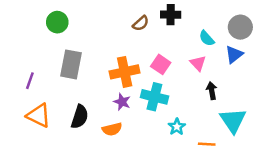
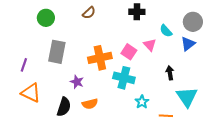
brown semicircle: (141, 23) -> (89, 13), moved
pink triangle: (198, 63) -> (150, 45), moved
purple star: (122, 102) -> (77, 82), moved
black semicircle: (80, 117) -> (64, 107), moved

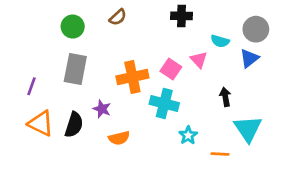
green circle: (46, 18) -> (73, 27), moved
cyan semicircle: (166, 31) -> (220, 41), turned -32
black semicircle: (64, 107) -> (74, 125), moved

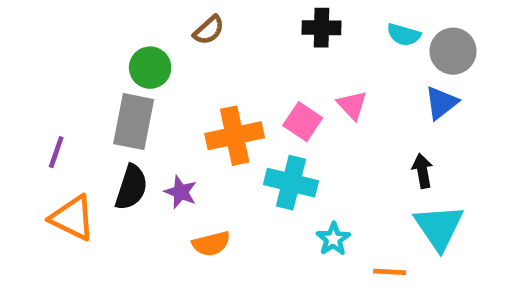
green circle: (73, 27) -> (150, 68), moved
cyan semicircle: (220, 41) -> (404, 35), moved
black arrow: (225, 97) -> (422, 171), moved
black semicircle: (74, 125) -> (131, 187), moved

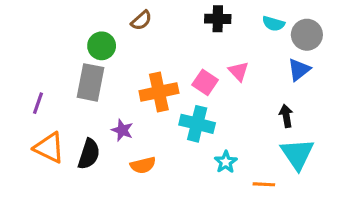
black semicircle: (131, 187) -> (89, 154), moved

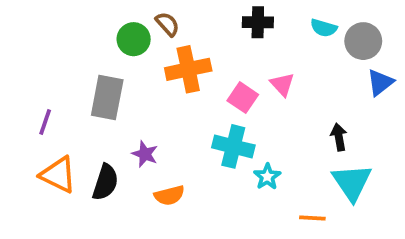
brown semicircle: (141, 20) -> (167, 24), turned -90
green circle: (102, 46) -> (134, 39), moved
blue triangle: (299, 70) -> (380, 82), moved
orange cross: (159, 92) -> (188, 69), moved
cyan star: (226, 162) -> (267, 177), moved

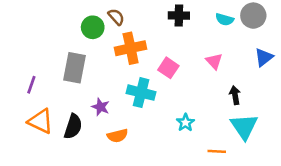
gray circle: (363, 41) -> (253, 16), moved
pink triangle: (282, 84) -> (214, 61), moved
cyan cross: (233, 146) -> (141, 93), moved

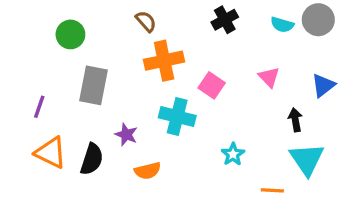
black cross: (179, 16) -> (225, 20), turned -30
green circle: (93, 27) -> (70, 34), moved
blue triangle: (264, 57) -> (323, 85), moved

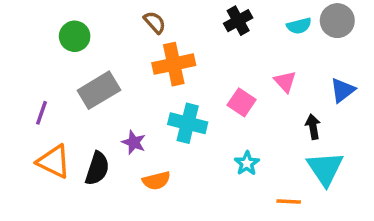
cyan semicircle: (282, 25) -> (299, 26), turned -30
gray rectangle: (93, 85) -> (99, 90), turned 48
pink square: (212, 85) -> (242, 102), moved

